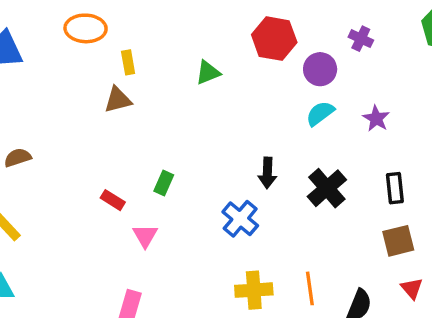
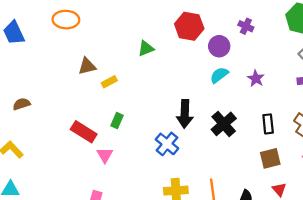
yellow rectangle: (128, 62) -> (109, 82), moved, turned 72
black arrow: (267, 173) -> (185, 114), size x1.4
red rectangle: (113, 200) -> (84, 132), size x1.6

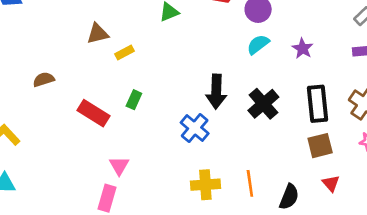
brown semicircle: (22, 104) -> (44, 79), moved
black rectangle: (268, 124) -> (317, 104), size x1.5
pink triangle: (105, 155) -> (119, 166), moved

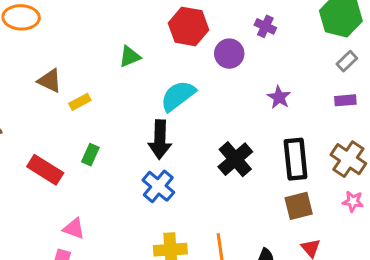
brown triangle: (98, 34) -> (50, 81), turned 40
cyan semicircle: (258, 44) -> (178, 96), moved, size x1.4
black arrow: (216, 92) -> (160, 140), moved
pink triangle: (119, 166) -> (74, 229), turned -40

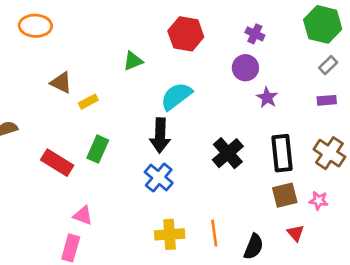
purple circle: (229, 54) -> (245, 68), moved
green rectangle: (90, 155) -> (98, 149), size x1.4
pink star: (353, 201) -> (319, 201), moved

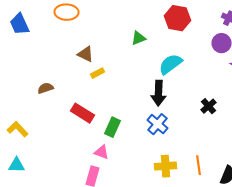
yellow rectangle: (88, 102) -> (98, 73), moved
green rectangle: (98, 149) -> (112, 127), moved
black cross: (228, 153) -> (208, 106), size x0.7

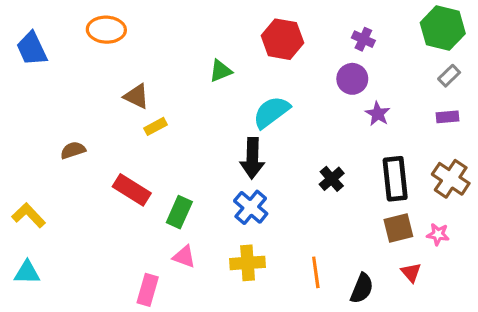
pink triangle: (102, 152) -> (184, 257), moved
yellow cross: (166, 166) -> (248, 263), moved

